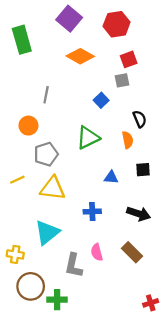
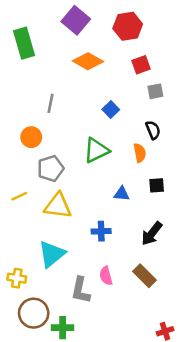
gray square: (122, 80) -> (155, 91), moved
black arrow: (139, 214) -> (152, 234), turned 110

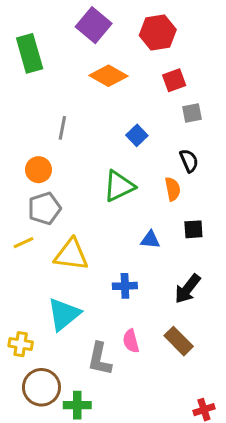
gray pentagon: (51, 168) -> (44, 208), moved

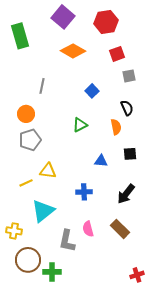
green triangle: (119, 186) -> (80, 125), size x0.7
yellow line: (24, 243) -> (26, 183), moved
yellow triangle: (71, 255) -> (48, 171), size x0.7

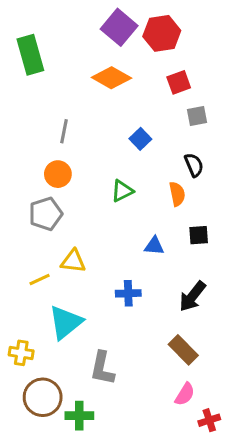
purple square: (63, 17) -> (119, 27), moved
orange circle: (26, 114) -> (58, 174), moved
pink semicircle: (88, 229) -> (185, 394), moved, turned -133

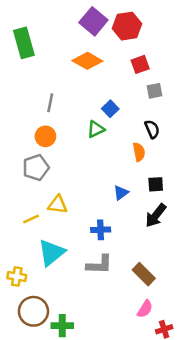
green triangle: (122, 191) -> (96, 129), moved
blue triangle: (154, 246) -> (121, 193), turned -42
black arrow: (192, 296) -> (156, 215), moved
gray L-shape: (102, 368) -> (99, 265), moved, turned -100

